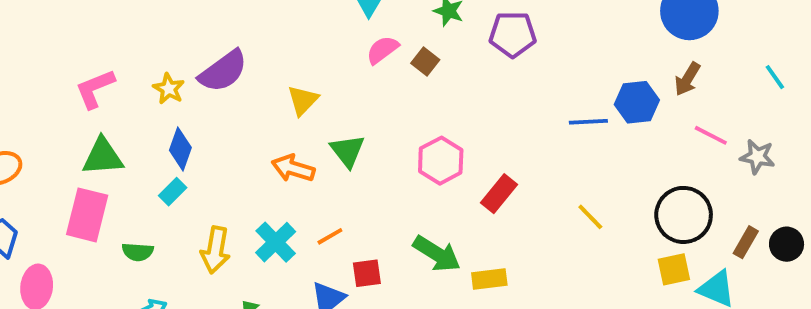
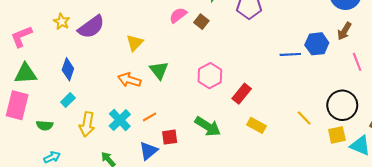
yellow star: (169, 89) -> (62, 22), moved
pink line: (711, 135) -> (357, 62), turned 42
cyan rectangle: (173, 192) -> (68, 100), moved
yellow line: (590, 217) -> (304, 118), moved
yellow rectangle: (489, 279) -> (256, 125), moved, turned 36

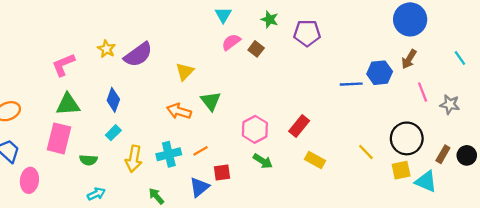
pink hexagon: (210, 76) -> (255, 129), moved
cyan cross: (120, 120) -> (169, 154), turned 30
green arrow: (208, 126) -> (263, 161), size x0.7

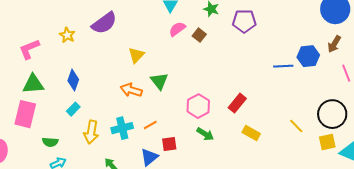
purple semicircle: (138, 55) -> (104, 23), moved
green semicircle: (88, 160) -> (50, 142), moved

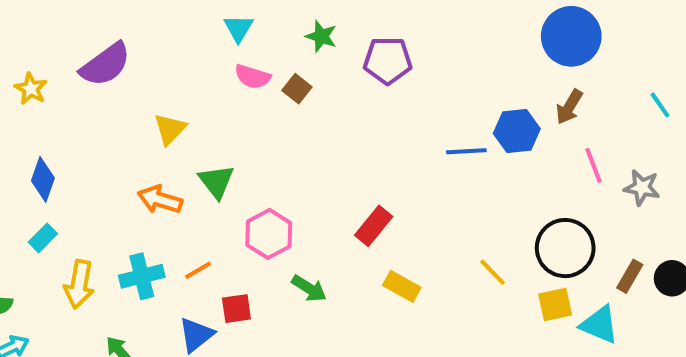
pink semicircle: (177, 29) -> (253, 77), turned -126
pink hexagon: (198, 106) -> (269, 234), moved

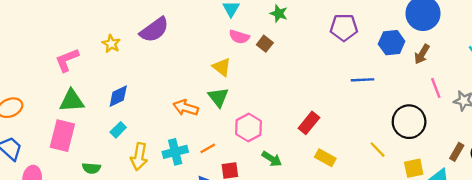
purple pentagon: (388, 60) -> (344, 27), moved
yellow triangle: (170, 129) -> (222, 67), moved, turned -36
blue hexagon: (517, 131) -> (392, 43), moved
blue diamond: (43, 179) -> (118, 96), turned 45
black circle: (565, 248) -> (409, 122), moved

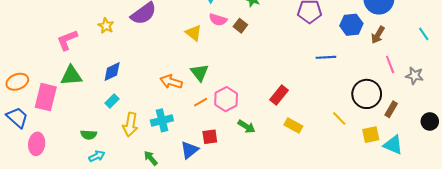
yellow triangle: (222, 67) -> (194, 33), moved
pink rectangle: (62, 136) -> (46, 97), moved
orange line: (208, 148) -> (201, 102), moved
brown rectangle: (457, 152) -> (391, 109), moved

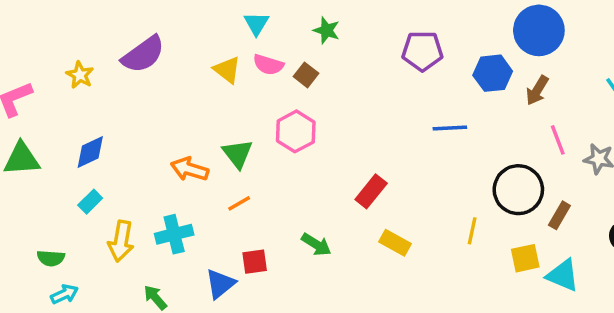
yellow triangle: (194, 33) -> (227, 70), moved
pink hexagon: (226, 99) -> (296, 131), moved
yellow line: (339, 118) -> (472, 231), turned 56

